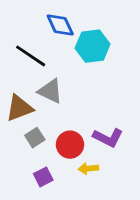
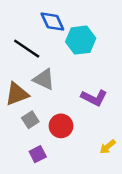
purple L-shape: (108, 138) -> (94, 98), moved
yellow arrow: (88, 169) -> (108, 147), moved, turned -35

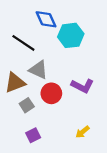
red circle: (61, 126) -> (51, 93), moved
yellow arrow: (108, 147) -> (82, 132), moved

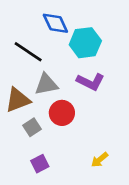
gray triangle: (38, 70) -> (46, 84), turned -36
purple L-shape: (82, 86) -> (91, 82), moved

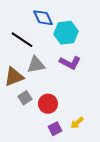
red circle: (62, 113) -> (48, 104), moved
purple square: (40, 164) -> (55, 129), moved

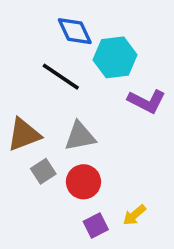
black line: (22, 40) -> (61, 77), moved
purple L-shape: (70, 63) -> (147, 101), moved
gray triangle: (36, 65) -> (80, 136), moved

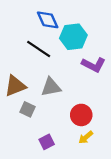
gray square: (43, 171) -> (28, 109), turned -32
red circle: (83, 182) -> (81, 115), moved
purple square: (96, 226) -> (47, 142), moved

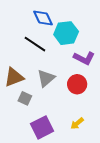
gray triangle: (51, 87) -> (46, 78), turned -30
red circle: (81, 115) -> (77, 84), moved
purple square: (47, 142) -> (42, 127), size x1.6

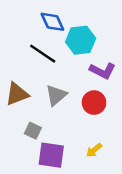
gray square: (25, 98) -> (33, 131), moved
purple square: (42, 127) -> (51, 155), turned 35

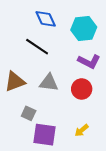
cyan hexagon: (81, 40) -> (84, 28), moved
gray triangle: (56, 95) -> (49, 83), turned 48

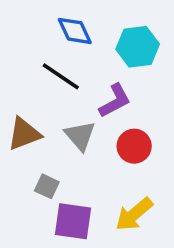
purple L-shape: (89, 61) -> (115, 101), moved, turned -55
gray triangle: (49, 83) -> (80, 136), turned 42
yellow arrow: (82, 130) -> (134, 214), size x1.6

